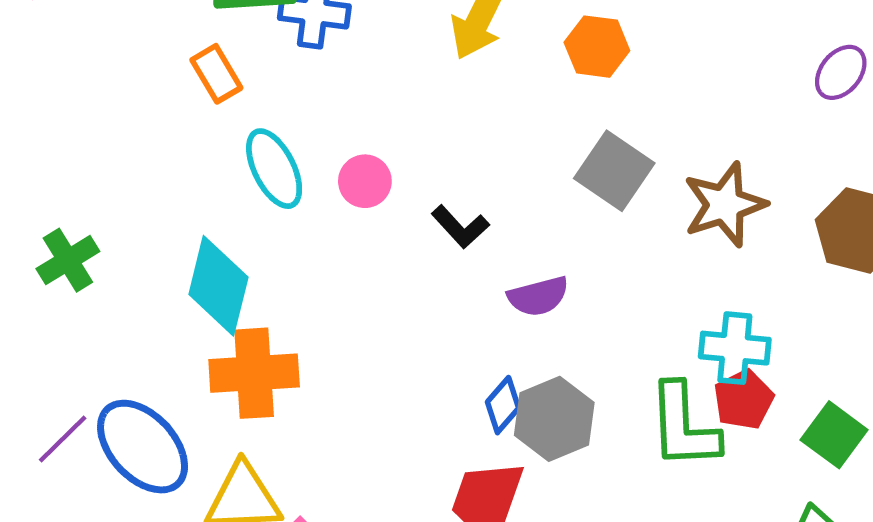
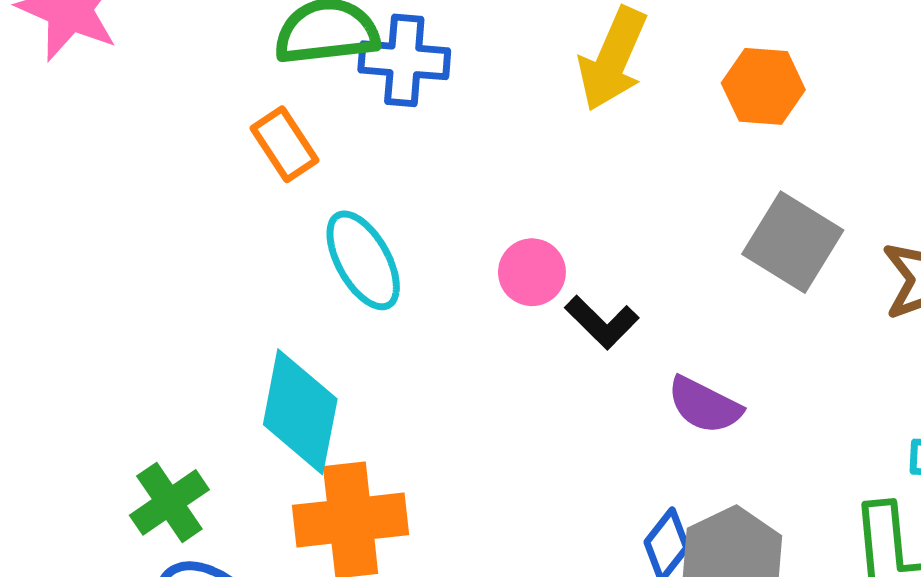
pink circle: (365, 181) -> (532, 272), moved
green cross: (68, 260) -> (169, 502), moved
purple semicircle: (538, 296) -> (705, 405), turned 44

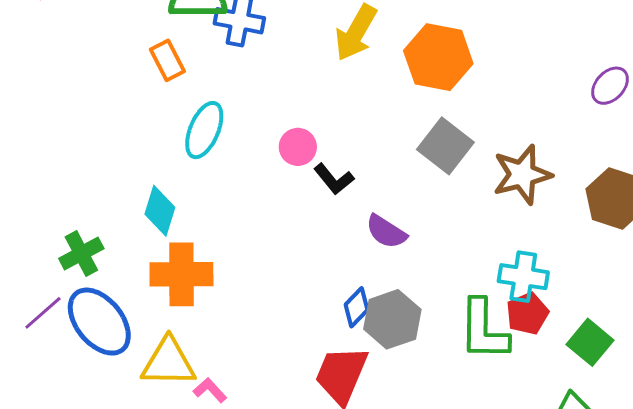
orange hexagon: (763, 86) -> (438, 57), size x1.5
cyan ellipse: (363, 260) -> (204, 130), turned 46
cyan diamond: (300, 412) -> (160, 211), size x0.7

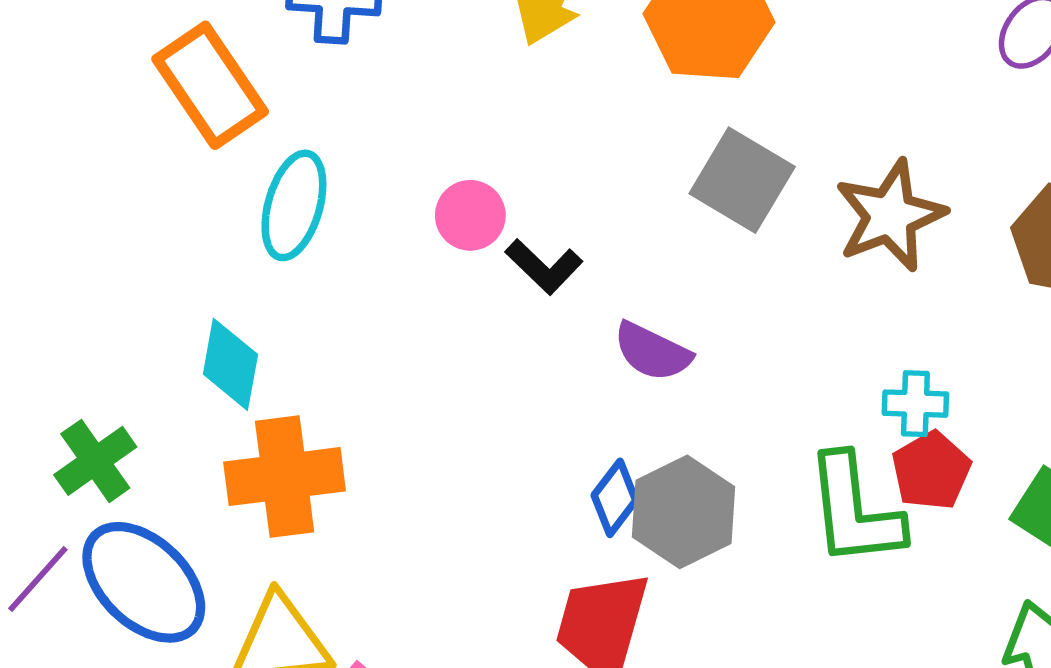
orange rectangle: (167, 60) -> (210, 85), size x1.6
cyan cross: (523, 277) -> (915, 404), size x0.7

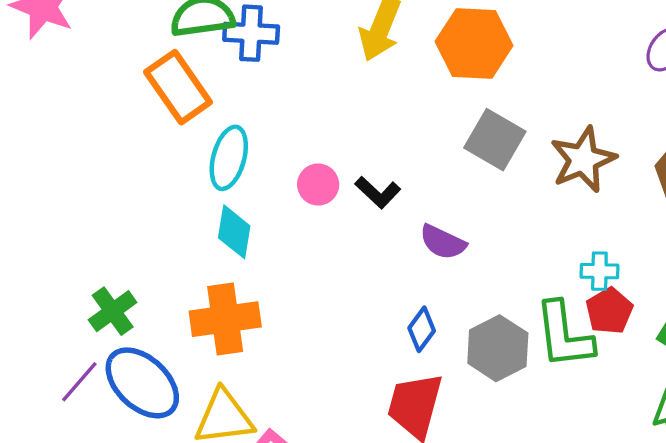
pink circle: (470, 215) -> (318, 185), moved
cyan diamond: (230, 364) -> (234, 232), moved
gray hexagon: (684, 512) -> (498, 348), moved

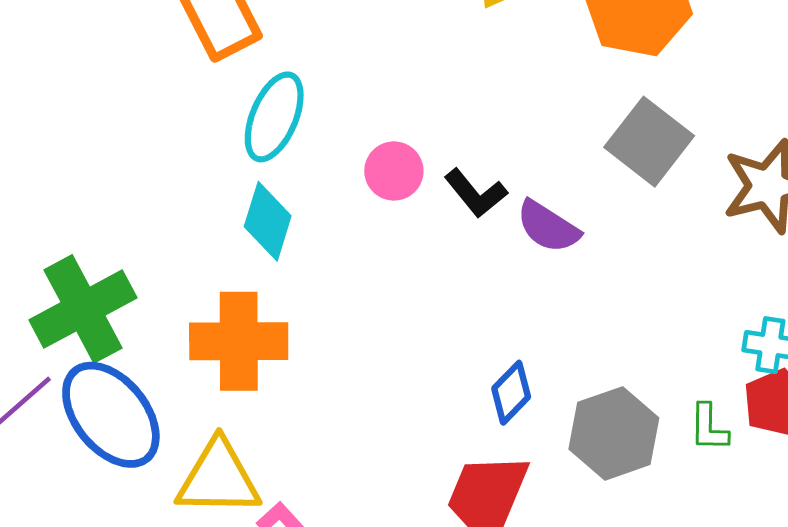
purple semicircle: (443, 242) -> (548, 227), moved
green cross: (113, 311) -> (83, 309), size x1.5
green L-shape: (564, 335) -> (709, 428), size x0.5

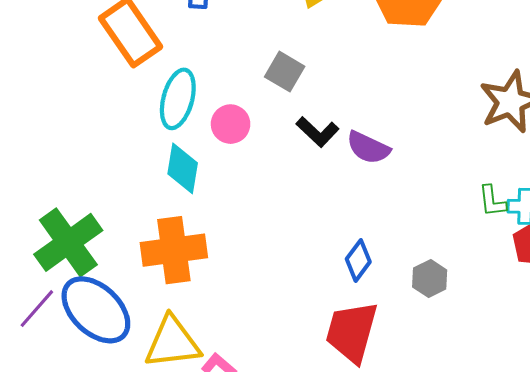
gray square: (649, 142) -> (285, 72), moved, size x0.7
pink circle: (394, 171) -> (231, 124), moved
green L-shape: (709, 428) -> (492, 201), moved
gray hexagon: (614, 433) -> (430, 278), size x0.6

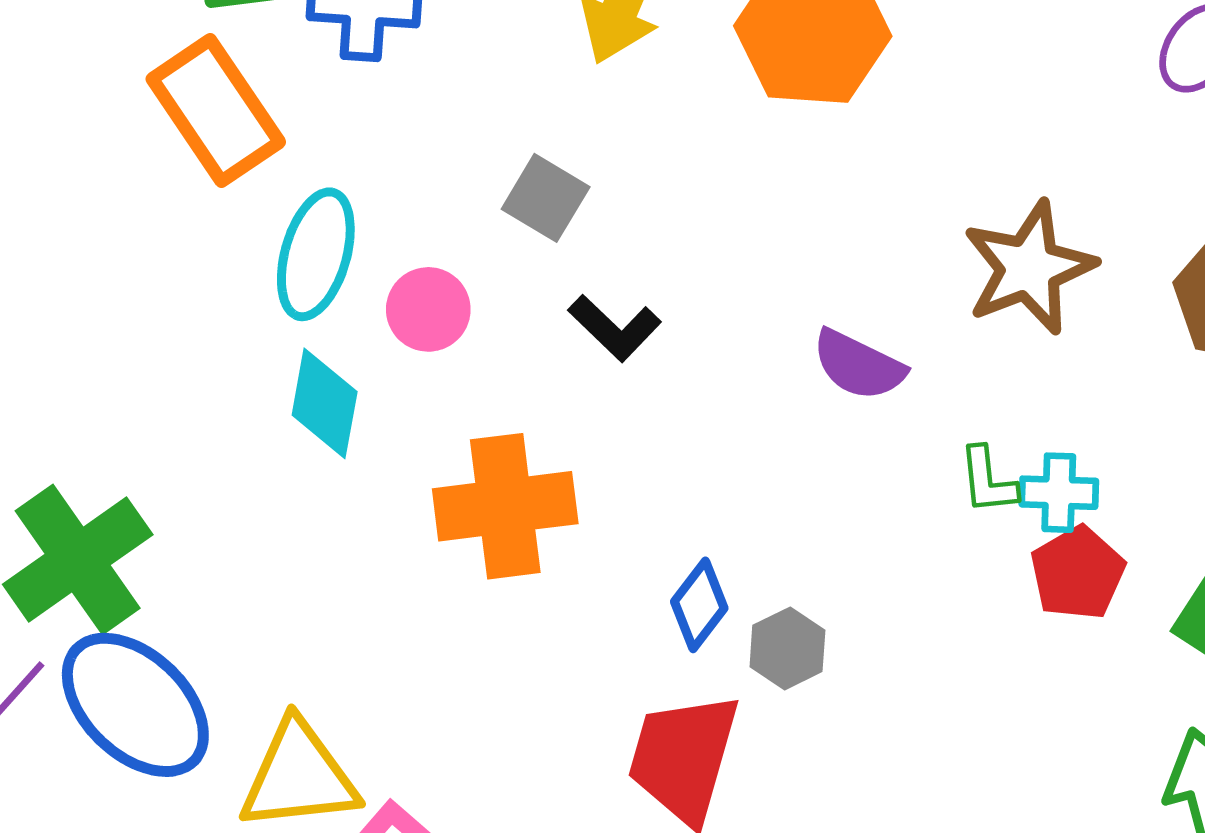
purple semicircle: (368, 148) -> (859, 365), moved
orange cross: (174, 250) -> (505, 506), moved
gray hexagon: (430, 278) -> (787, 648), moved

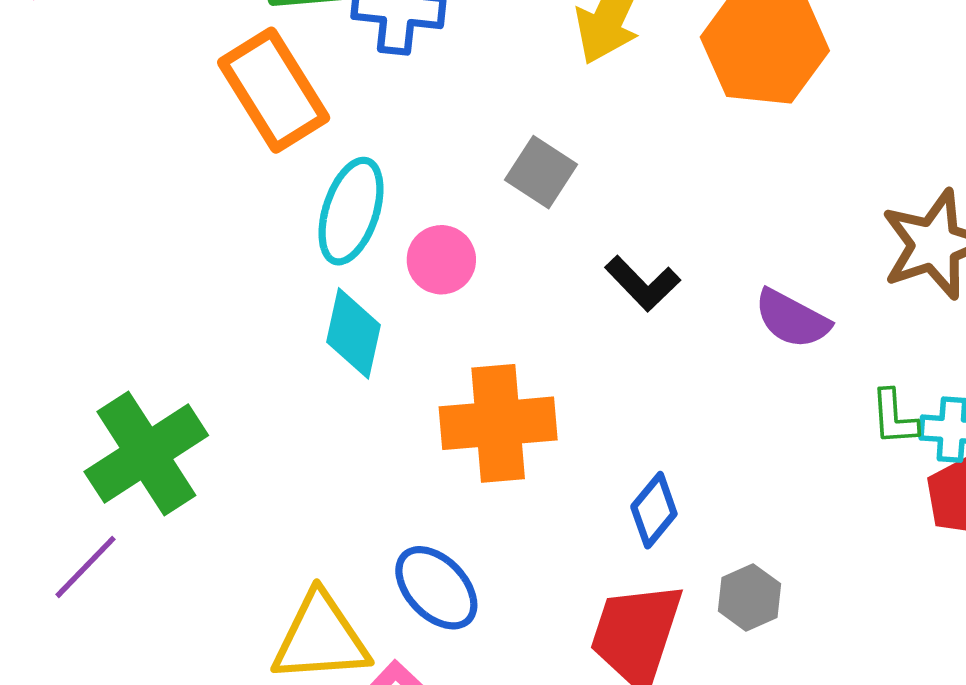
black L-shape: (615, 328) -> (643, 283), moved
gray hexagon: (787, 648) -> (750, 597), moved
blue ellipse: (135, 705) -> (436, 588), moved, size x0.7

